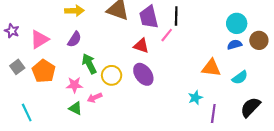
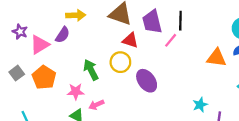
purple star: (12, 31) -> (20, 32), moved
purple semicircle: (74, 39) -> (63, 35), moved
red triangle: (141, 46) -> (130, 40), moved
orange triangle: (211, 68) -> (216, 58), moved
yellow circle: (112, 75) -> (120, 62), moved

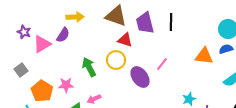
pink line: (171, 40) -> (162, 64), moved
orange pentagon: (44, 77) -> (42, 91), moved
pink star: (76, 92) -> (66, 85), moved

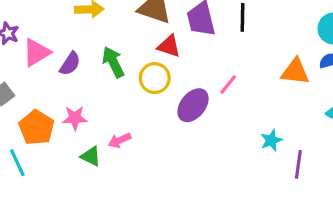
purple semicircle: (63, 35) -> (70, 64), moved
green arrow: (89, 67) -> (113, 62), moved
purple ellipse: (140, 77) -> (193, 105), turned 75

